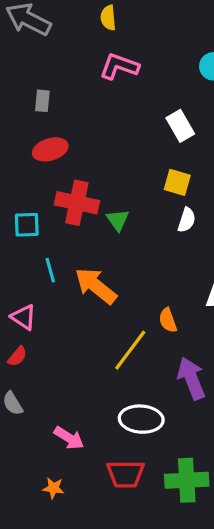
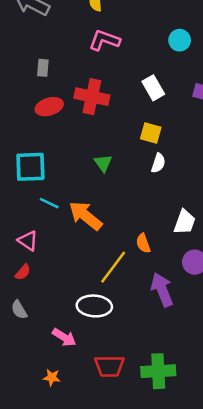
red cross: (77, 203) -> (92, 97), moved
cyan square: (27, 225) -> (30, 167), size x1.5
cyan line: (50, 270) -> (49, 203), turned -48
white ellipse: (141, 419) -> (94, 306), moved

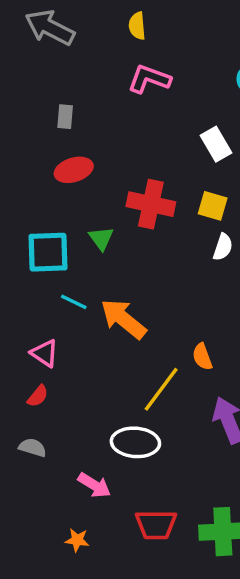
red cross: (92, 97) -> (151, 204), moved
green triangle: (103, 163) -> (101, 238), moved
gray semicircle: (19, 310) -> (33, 448), turned 138

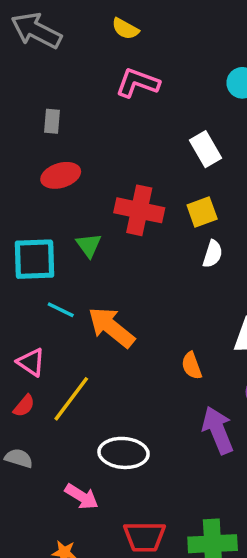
yellow semicircle: (137, 26) -> (125, 29), turned -56
yellow square: (213, 206) -> (202, 212), turned -36
yellow line: (161, 389) -> (71, 399), moved

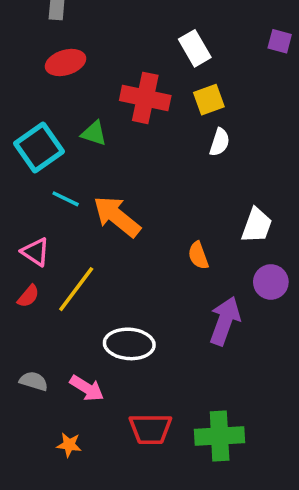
white rectangle: (206, 149) -> (195, 48), moved
green triangle: (89, 245) -> (94, 133), turned -36
cyan square: (35, 259) -> (39, 147), turned -33
purple arrow: (218, 430) -> (225, 321), turned 42
gray semicircle: (19, 458) -> (34, 381), moved

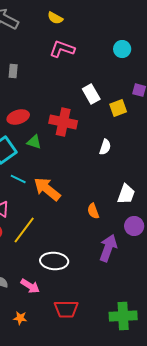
red ellipse: (66, 63) -> (18, 117), moved
yellow square: (209, 100) -> (118, 108), moved
green cross: (220, 436) -> (123, 316), moved

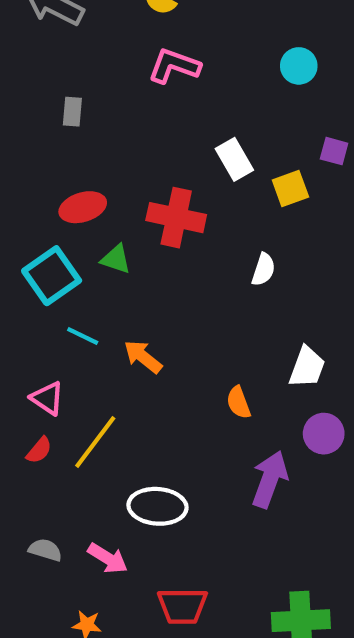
orange arrow: (47, 189) -> (143, 357), size x0.7

